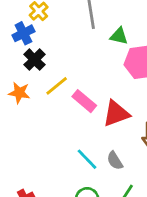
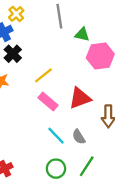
yellow line: (57, 86) -> (43, 75), moved
pink rectangle: (84, 101) -> (48, 101), moved

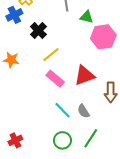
black cross: (13, 54) -> (38, 31), moved

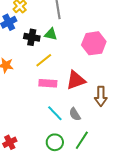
green triangle: (87, 17) -> (51, 34), moved
black cross: (38, 31) -> (32, 37), turned -35
pink rectangle: (55, 79) -> (48, 83), turned -36

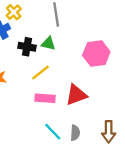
brown arrow: (101, 96) -> (109, 132), moved
gray semicircle: (75, 114) -> (75, 133), turned -144

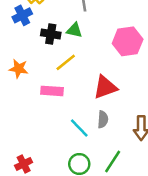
pink rectangle: (45, 98) -> (52, 91), moved
gray semicircle: (75, 133) -> (103, 119), moved

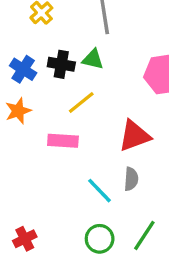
blue cross: (22, 15) -> (23, 69), moved, turned -30
orange star: (19, 69) -> (18, 111), turned -30

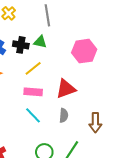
pink rectangle: (63, 141) -> (33, 92), moved
cyan line: (100, 191) -> (33, 115), moved

